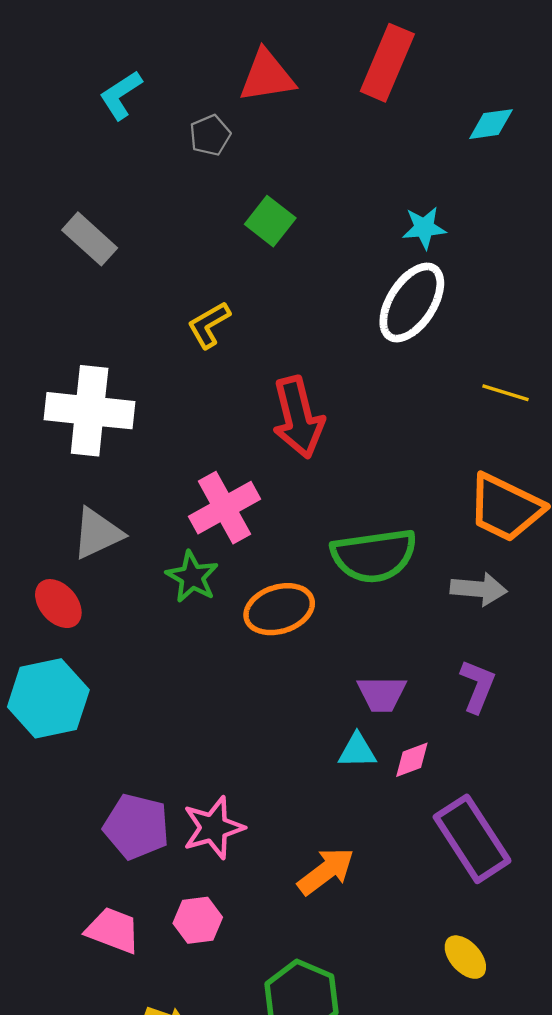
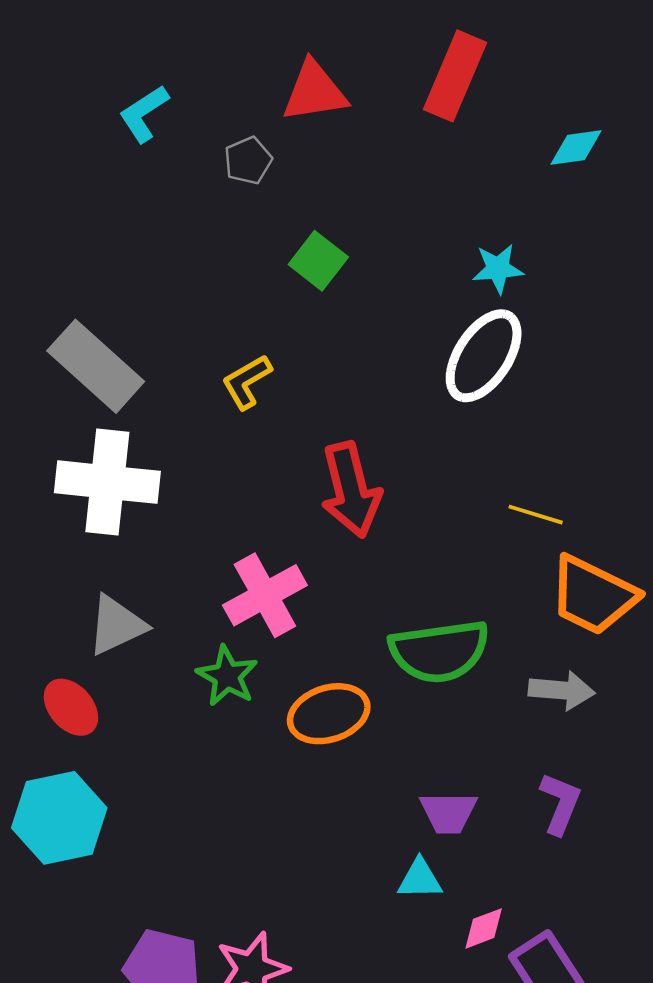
gray rectangle: (90, 239) -> (96, 366), moved, size x1.5
yellow line: (506, 393) -> (536, 515), moved
pink diamond: (412, 760) -> (484, 928), moved

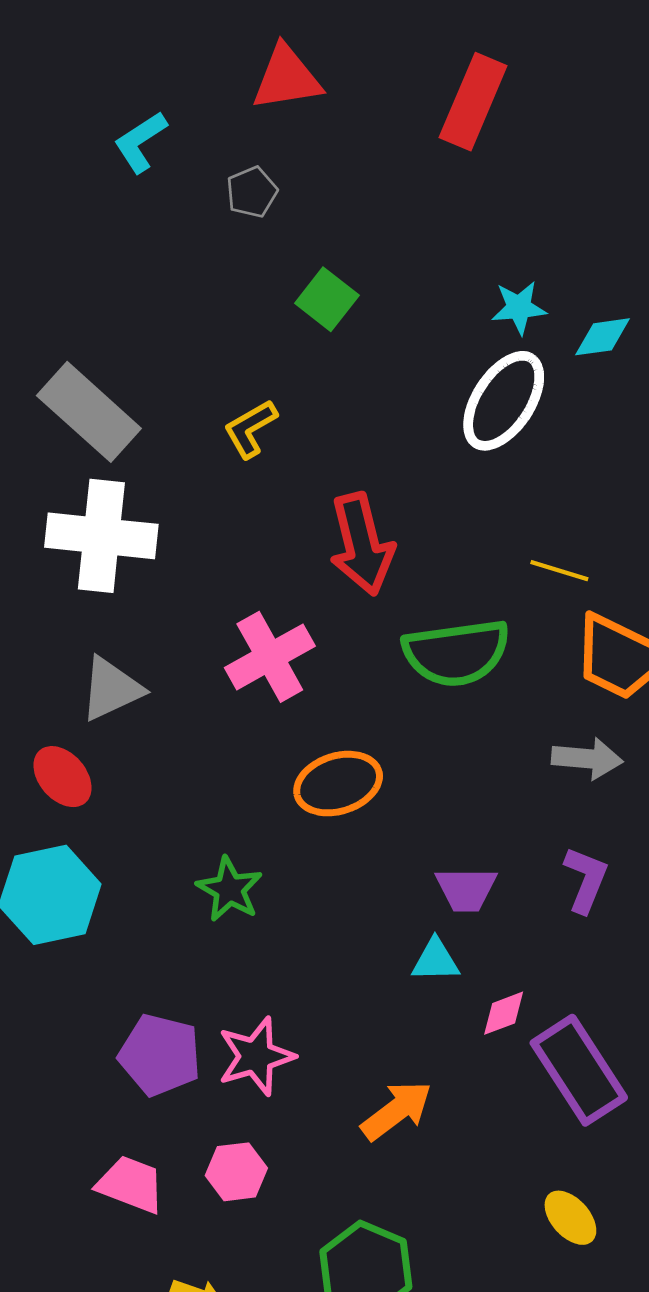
red triangle: (314, 92) -> (287, 78), moved
cyan diamond: (576, 148) -> (602, 337), moved
green semicircle: (439, 651) -> (456, 653), moved
green star: (227, 676) -> (229, 889), moved

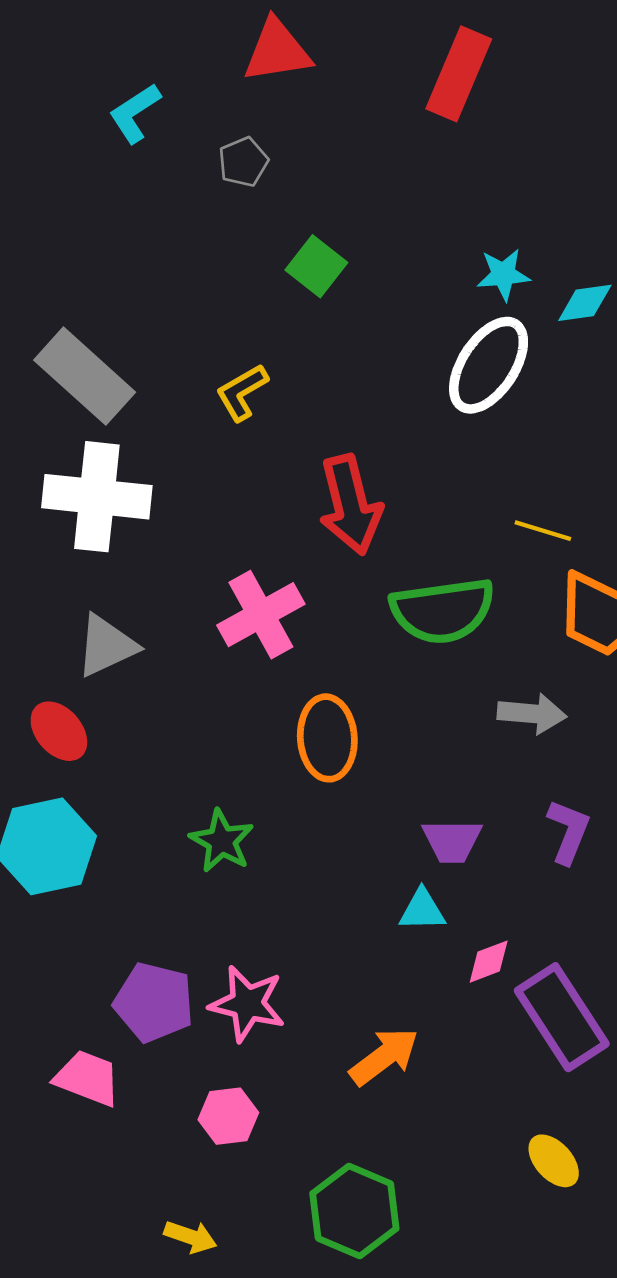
gray arrow: (587, 758) -> (532, 714), moved
orange ellipse: (338, 784) -> (327, 738), turned -76
pink star: (256, 1056) -> (247, 1004), turned 30
pink trapezoid: (131, 1184) -> (87, 1078), moved

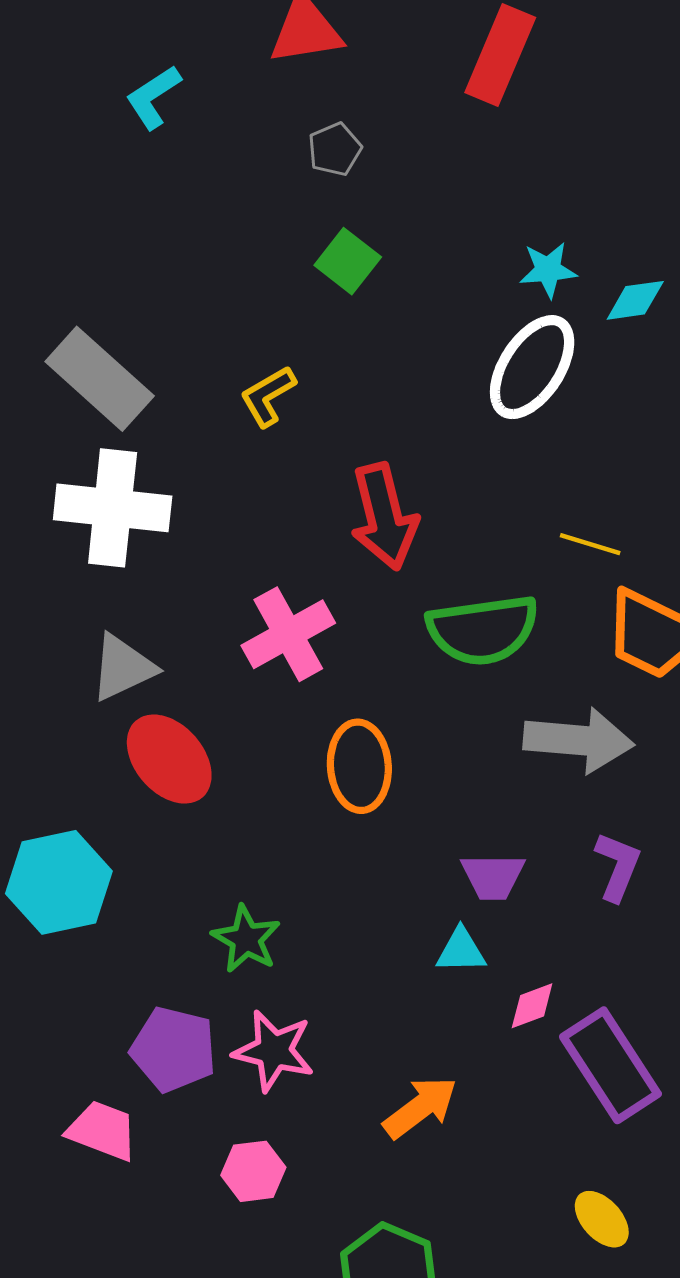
gray pentagon: (243, 162) -> (335, 149), moved
gray arrow: (532, 714) -> (579, 740), size x1.5
red ellipse: (59, 731) -> (169, 759), moved, size x1.4
green star: (222, 841) -> (246, 939), moved

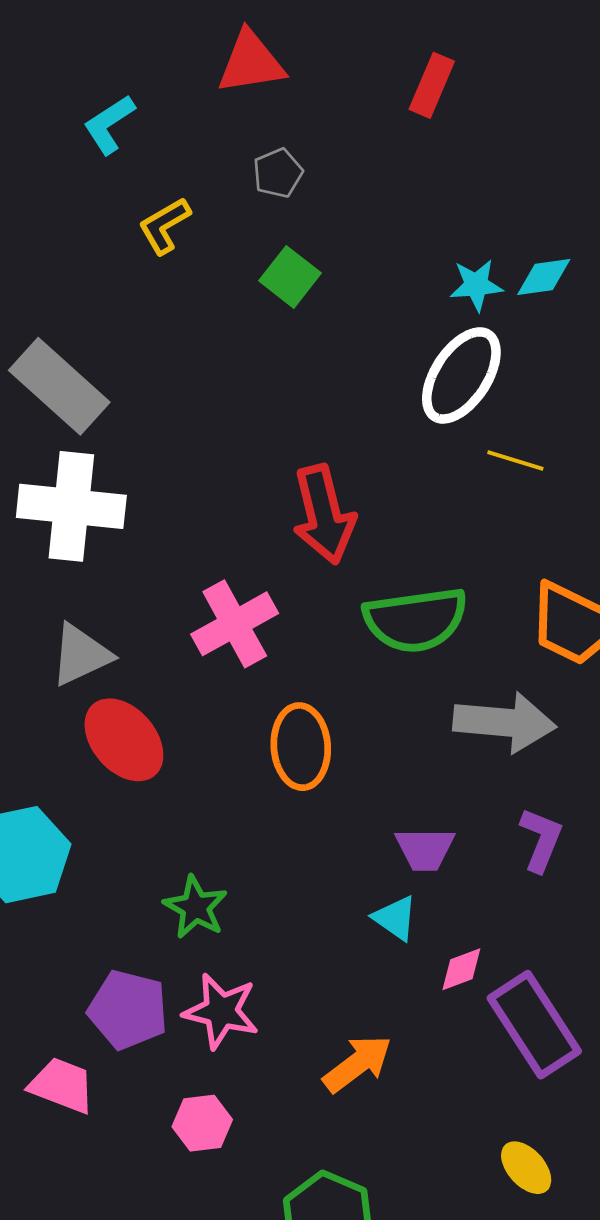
red rectangle: (500, 55) -> (432, 85), size x0.7
cyan diamond: (635, 300) -> (544, 277), moved
yellow L-shape: (268, 396) -> (164, 226), moved
yellow line: (590, 544) -> (515, 460), moved
cyan triangle: (461, 951) -> (395, 918), turned 36

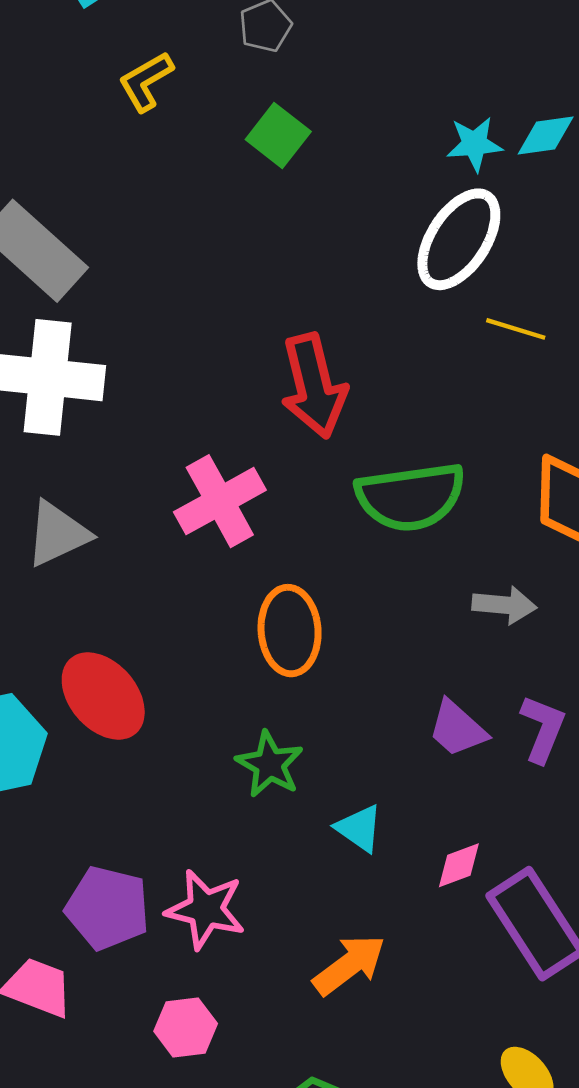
gray arrow: (505, 722) -> (504, 605), size x0.6
red ellipse: (124, 740) -> (103, 696), moved
purple trapezoid: (425, 849) -> (457, 729), moved, turned 42
green star: (196, 907) -> (270, 764), moved
cyan triangle: (395, 918) -> (359, 828), moved

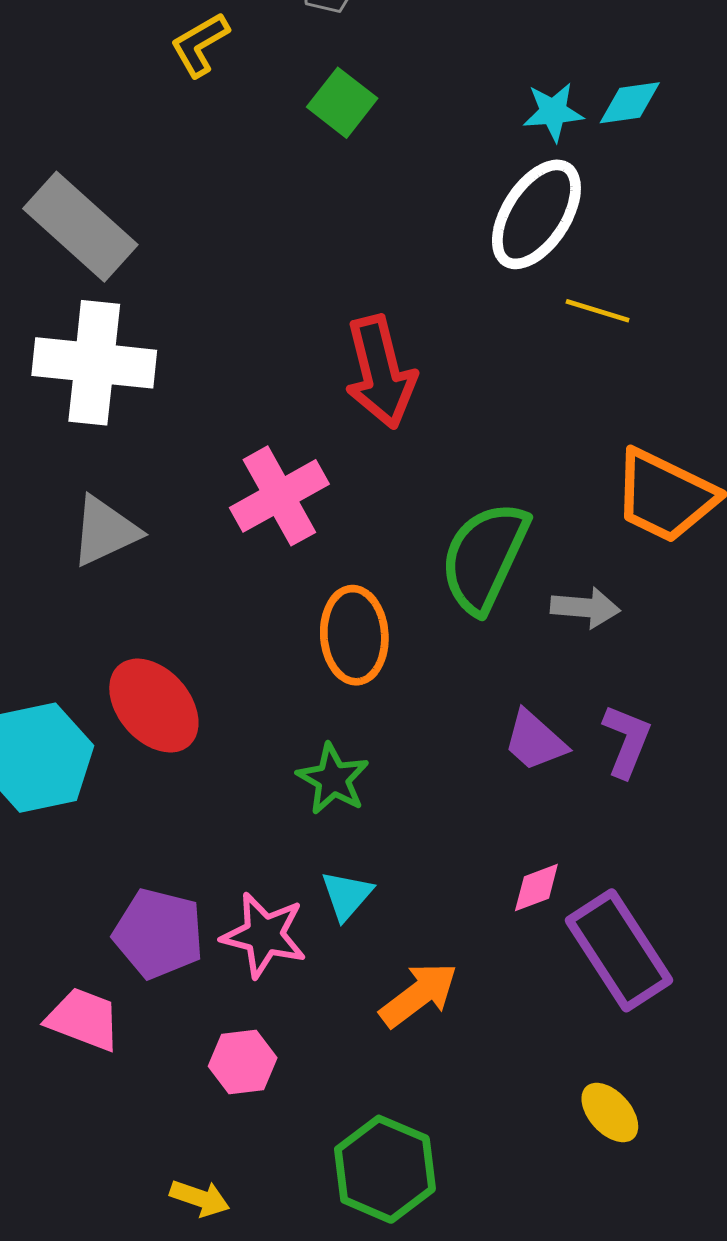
green semicircle: (410, 497) -> (484, 557), moved, turned 123
cyan triangle: (359, 828) -> (347, 895), moved, turned 36

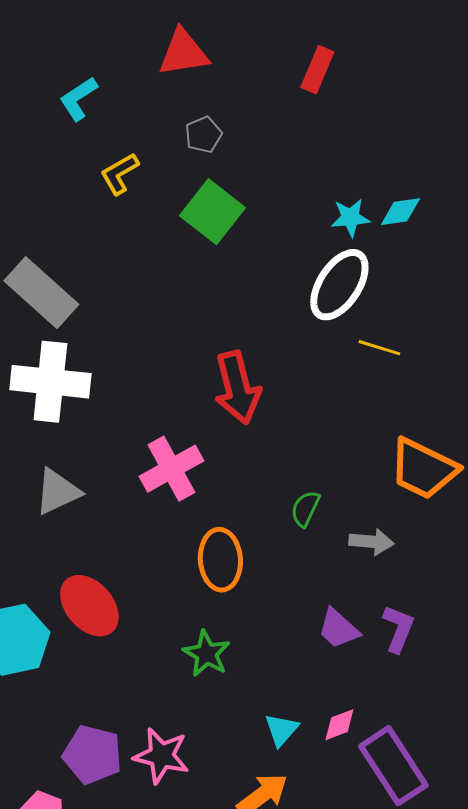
green square: (342, 103) -> (212, 212), size x1.4
green semicircle: (484, 557) -> (305, 509), size x0.5
cyan triangle: (347, 895) -> (281, 730), moved

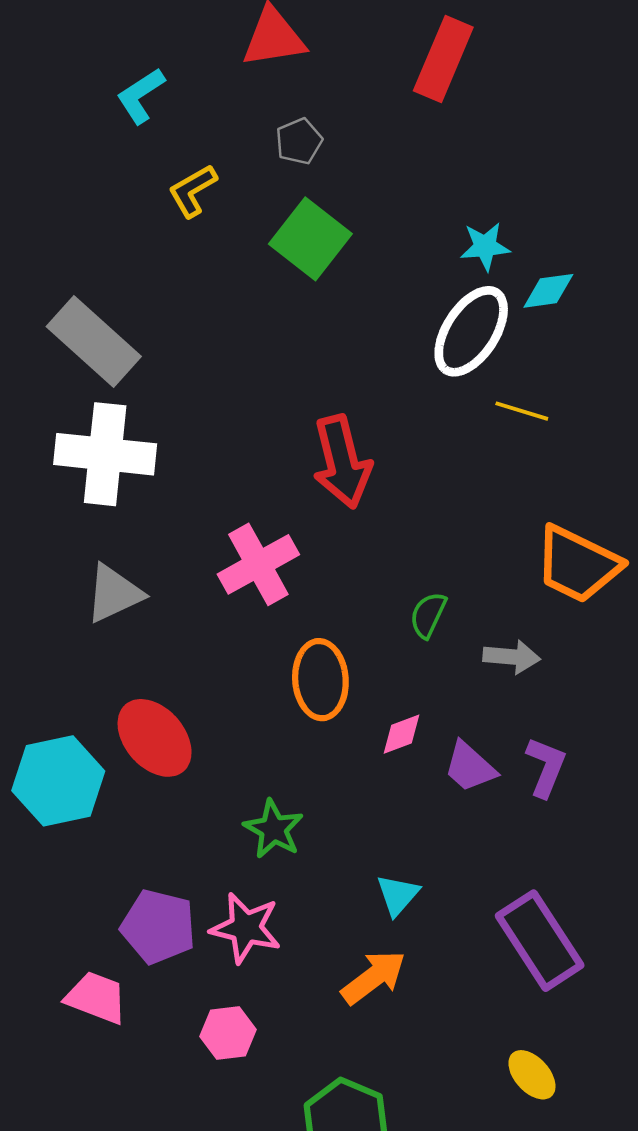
red rectangle: (317, 70) -> (443, 59), size x1.4
cyan diamond: (400, 212) -> (548, 291), moved
green star: (206, 654) -> (274, 829), moved
pink diamond: (339, 725) -> (402, 734), moved

